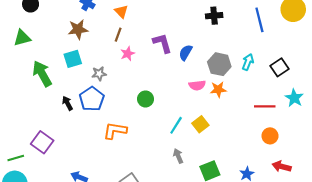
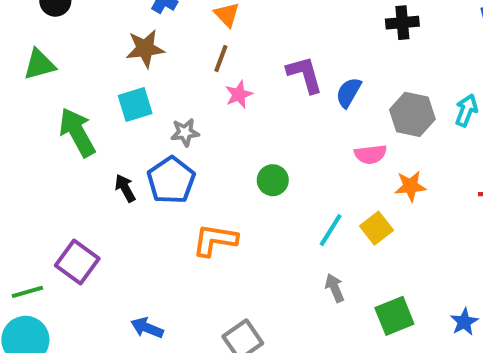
orange star: (218, 89) -> (410, 186), moved

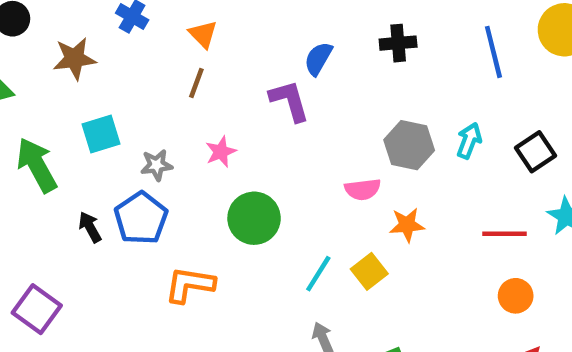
brown star: (145, 49) -> (74, 59), moved
blue semicircle: (349, 92) -> (318, 59), moved
pink star: (239, 94) -> (221, 152), moved
green circle: (273, 180) -> (254, 218), size x1.5

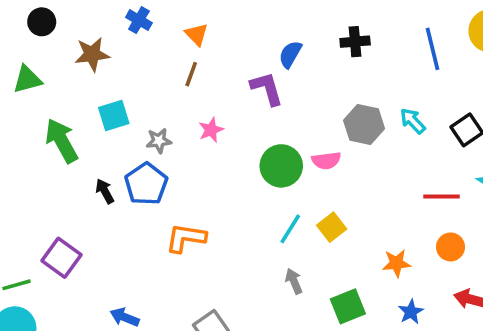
cyan arrow: (469, 141) -> (413, 121), turned -64
green circle: (254, 218) -> (281, 166), moved
orange star: (407, 225) -> (396, 263), moved

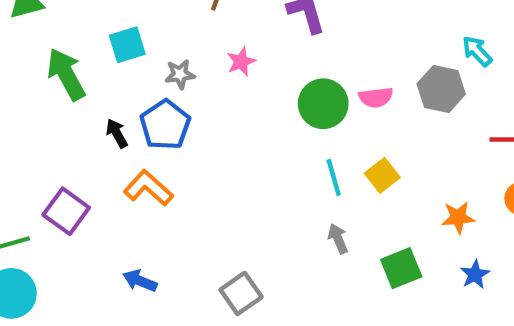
gray hexagon: (364, 124) -> (441, 89), moved
cyan line: (290, 229) -> (334, 177), turned -48
orange L-shape: (186, 238) -> (148, 188), moved, turned 33

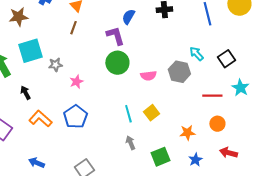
cyan square: (127, 45) -> (30, 51), size x1.4
pink star: (241, 62) -> (76, 82), moved
green circle: (323, 104) -> (117, 63), moved
blue pentagon: (165, 125) -> (75, 117), moved

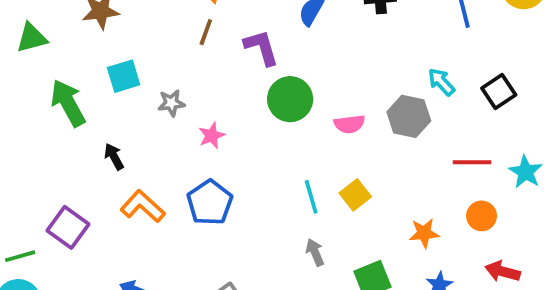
purple L-shape: (115, 36) -> (261, 47), moved
cyan square: (30, 51) -> (124, 76), size x0.7
cyan star: (240, 88) -> (526, 172), moved

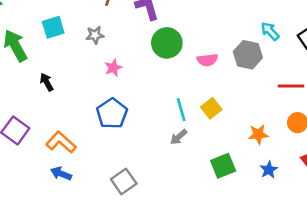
gray star: (171, 103) -> (95, 35), moved
orange L-shape: (143, 206) -> (61, 142), moved
gray arrow: (315, 252) -> (179, 137), moved, turned -108

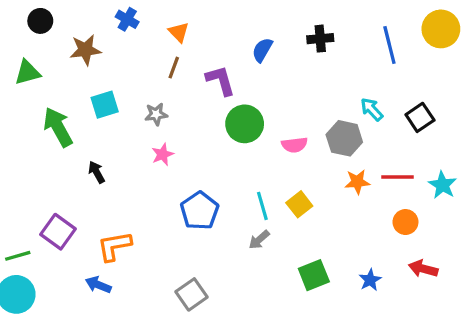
pink star: (113, 68) -> (163, 154), moved
blue pentagon: (112, 113) -> (200, 211), moved
orange star: (258, 134) -> (357, 182), moved
orange L-shape: (61, 142) -> (114, 246), turned -52
blue arrow: (61, 174) -> (98, 285), moved

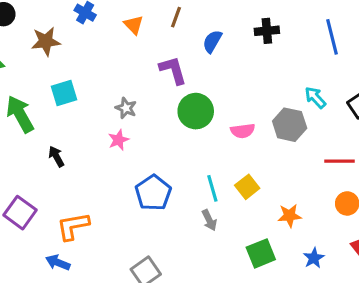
brown line: (174, 68) -> (176, 17), moved
gray star: (156, 114) -> (126, 108), moved, turned 30
orange star: (357, 182) -> (290, 216), moved
gray arrow: (259, 240) -> (209, 220), turned -75

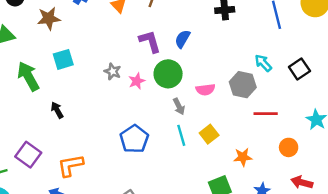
blue semicircle: (212, 41) -> (183, 39), moved
pink star: (118, 140) -> (137, 81), moved
red line: (340, 161) -> (266, 114), moved
gray arrow: (209, 220) -> (179, 106), moved

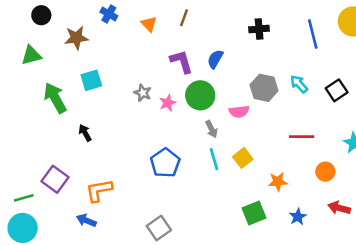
gray hexagon: (243, 85) -> (264, 88), moved

